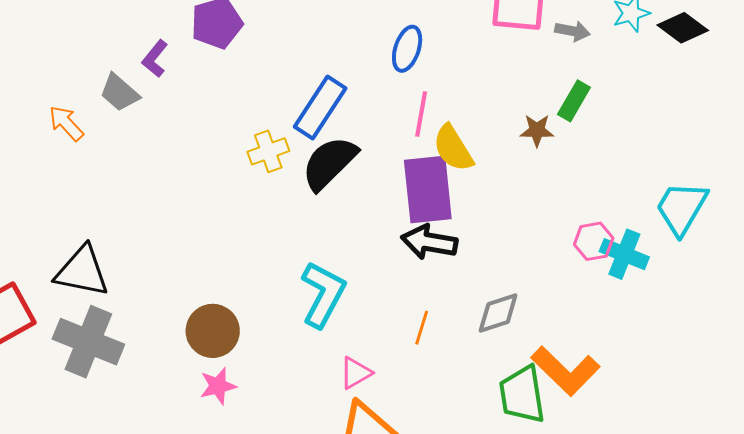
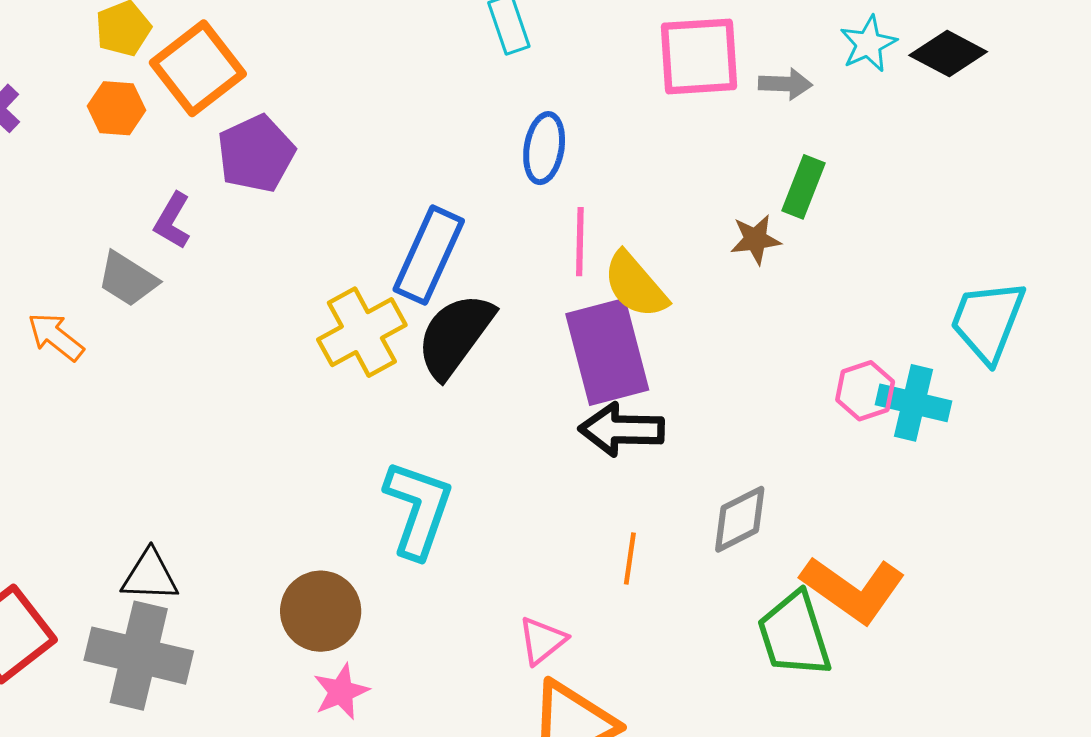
yellow cross: (268, 151) -> (362, 332), size x1.4
black triangle: (82, 271) -> (150, 576), moved, size x0.7
cyan L-shape: (323, 294) -> (418, 509), moved

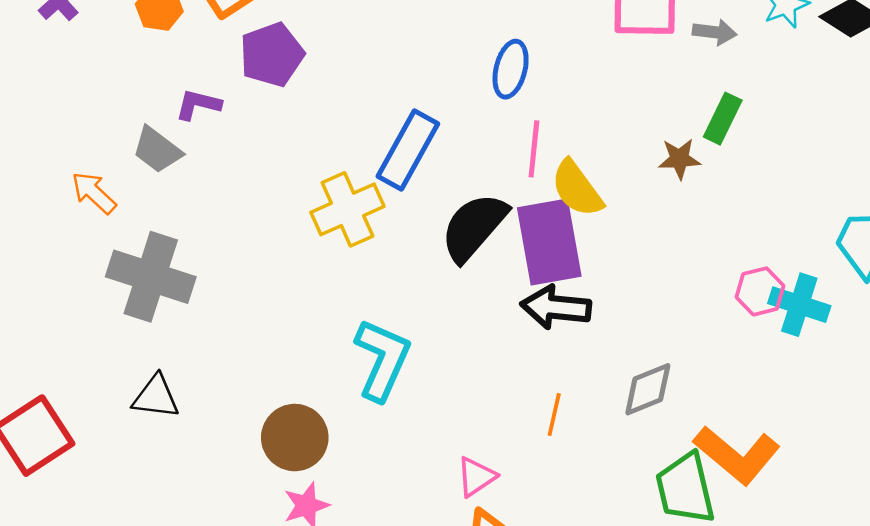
purple L-shape: (172, 221) -> (198, 104), turned 69
black semicircle: (455, 335) -> (474, 227), moved
gray cross: (139, 656) -> (151, 277), moved

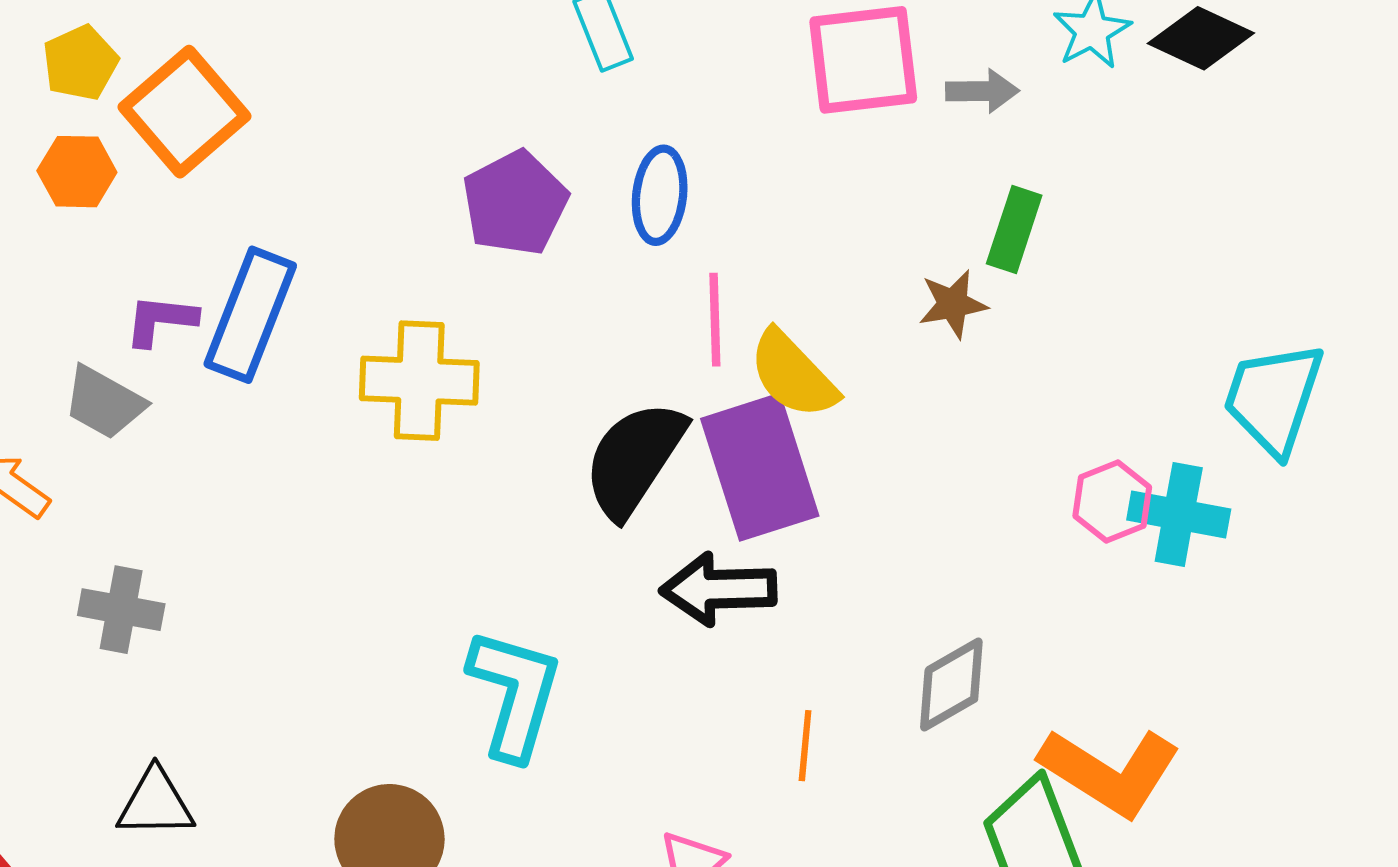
purple pentagon: (272, 55) -> (515, 203), moved
blue rectangle: (408, 150) -> (250, 315), moved
yellow cross: (347, 209) -> (419, 381), moved, turned 34
gray cross: (151, 277) -> (121, 610), size x0.6
black arrow: (556, 307) -> (719, 589), moved

